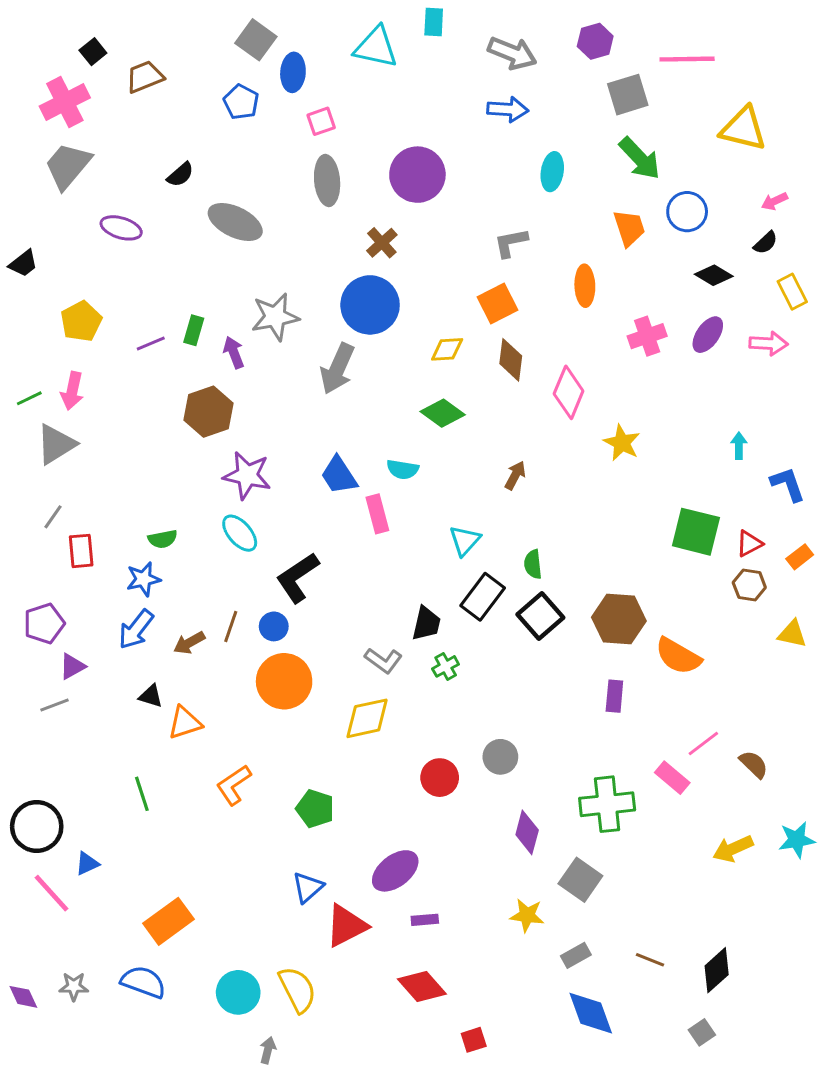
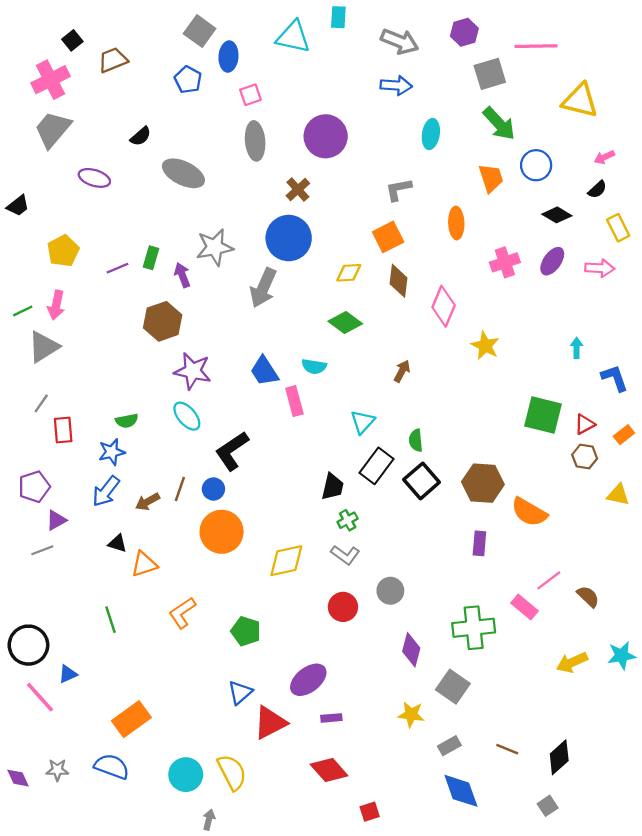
gray L-shape: (383, 661) -> (345, 555), moved

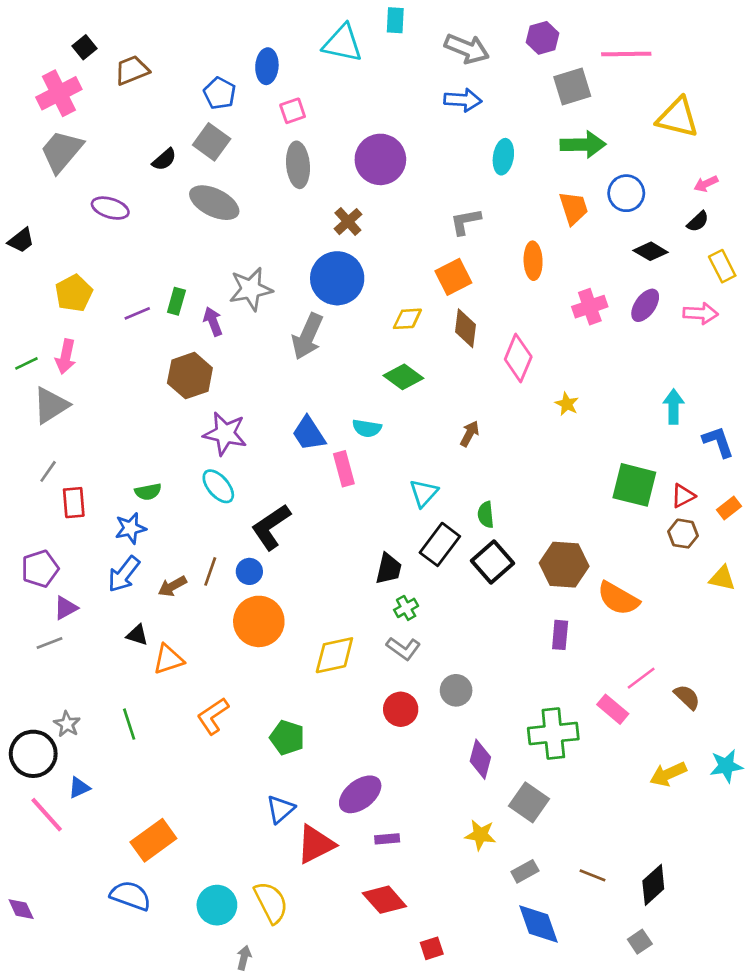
gray square: (200, 31) -> (212, 142), moved
green arrow: (499, 124) -> (583, 145), turned -48
yellow star: (485, 346) -> (567, 404), size x0.7
cyan arrow: (577, 348) -> (674, 407), size x1.4
gray star: (57, 770) -> (67, 724), moved, turned 30

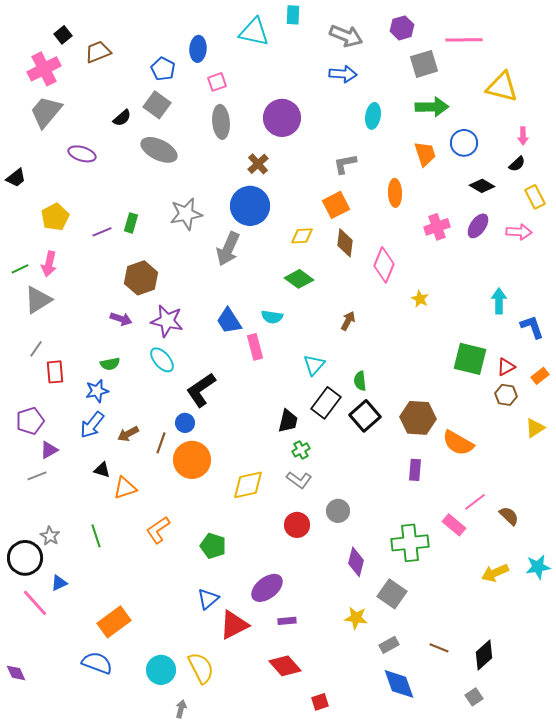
pink arrow: (706, 184) -> (523, 136), turned -66
purple arrow: (213, 322) -> (121, 319), moved, turned 130
brown line: (210, 571) -> (161, 443), moved
yellow triangle: (722, 578) -> (535, 428), turned -45

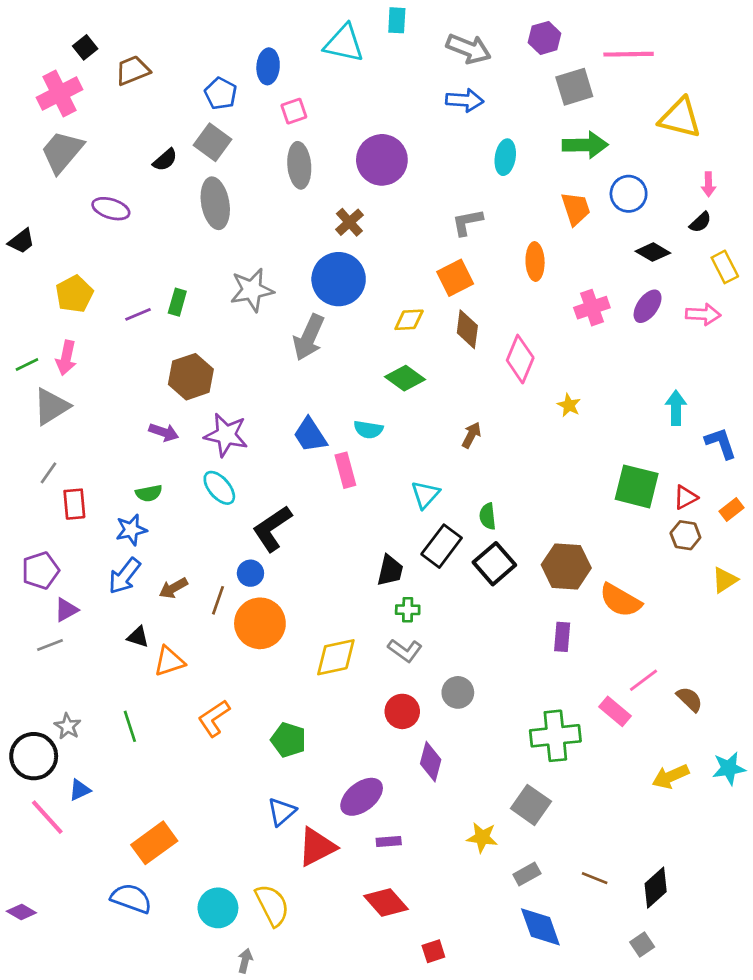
gray ellipse: (159, 150) -> (215, 203), turned 54
green cross: (301, 450) -> (408, 610), turned 30
purple diamond: (356, 562) -> (431, 762), moved
purple diamond: (16, 673) -> (21, 912), turned -35

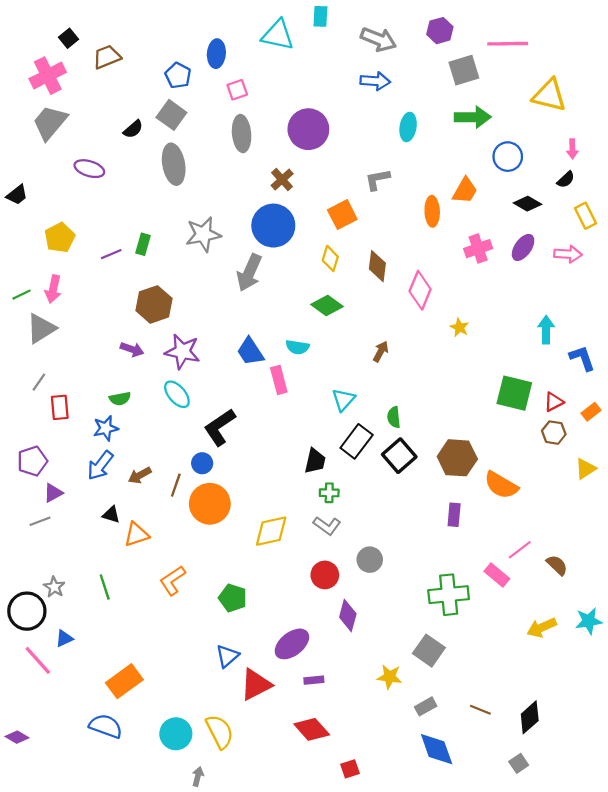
orange trapezoid: (576, 209) -> (465, 191), moved, turned 48
orange square: (455, 278) -> (342, 215), moved
yellow diamond: (409, 320) -> (330, 258), turned -70

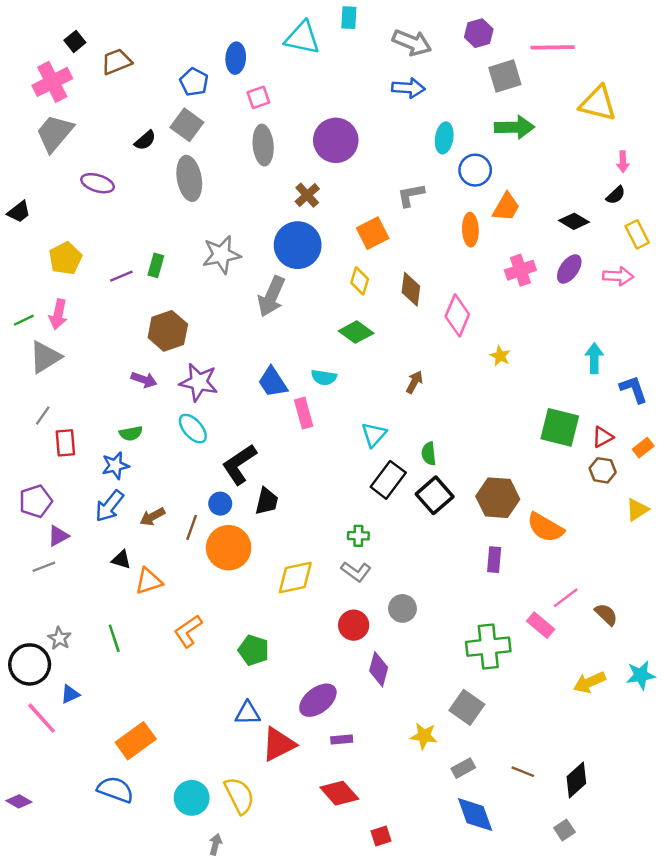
blue circle: (508, 157) -> (475, 170), moved
black trapezoid: (315, 461) -> (267, 501), moved
blue triangle: (227, 656) -> (248, 713), turned 40

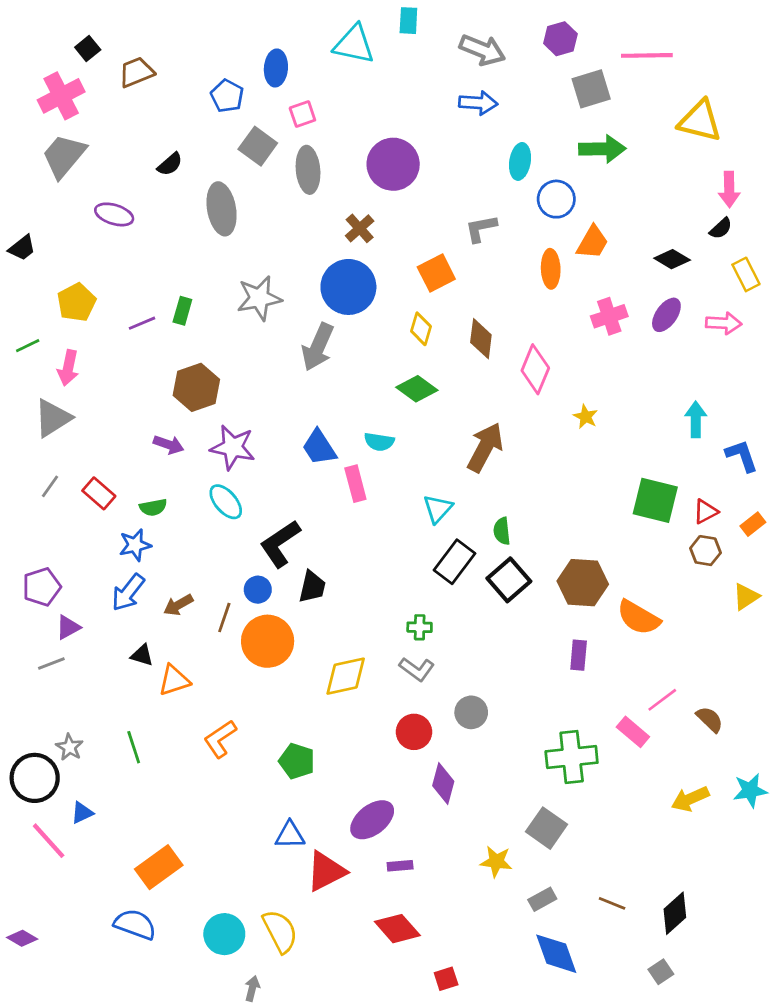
gray square: (187, 125) -> (258, 146), moved
pink arrow: (623, 162) -> (729, 189), size x1.4
green line: (24, 320) -> (28, 346), moved
brown arrow: (414, 382) -> (485, 447), size x1.8
red rectangle: (65, 443) -> (99, 493), moved, turned -44

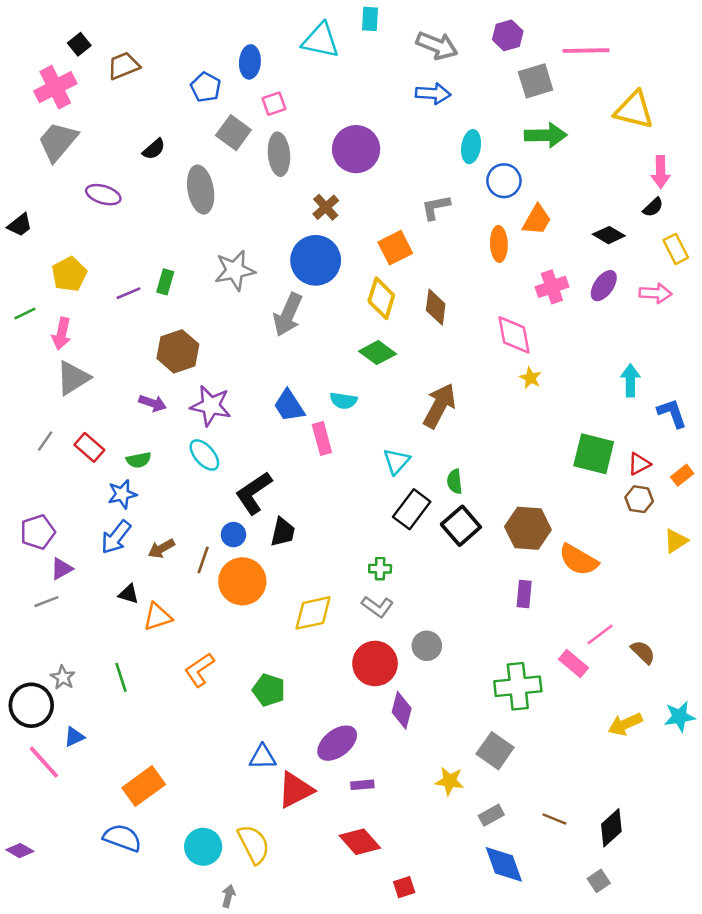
yellow diamond: (421, 329) -> (381, 298), size x1.4
pink diamond: (535, 369) -> (514, 335), moved, turned -33
gray triangle: (53, 418) -> (73, 378), moved
red circle: (414, 732) -> (375, 663), size x1.4

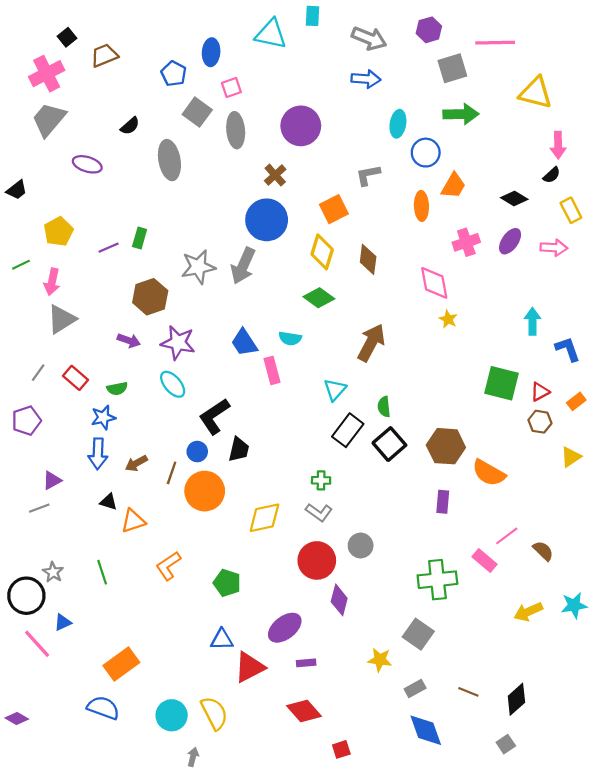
gray star: (235, 270) -> (198, 267), moved
purple pentagon: (38, 532) -> (26, 421), moved
blue arrow: (116, 537) -> (98, 454), turned -36

